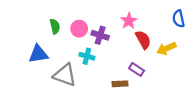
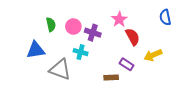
yellow arrow: (166, 48) -> (153, 55), moved

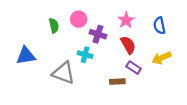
blue semicircle: (165, 17) -> (159, 26), moved
pink circle: (73, 27) -> (79, 19), moved
red semicircle: (133, 37) -> (128, 45), moved
blue triangle: (36, 50) -> (26, 56), moved

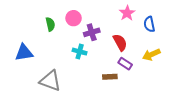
pink star: (126, 20) -> (127, 13), moved
purple cross: (98, 34) -> (92, 32), turned -35
gray triangle: (64, 73) -> (50, 81), moved

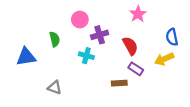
green semicircle: (50, 24) -> (55, 39), moved
blue semicircle: (149, 24) -> (172, 37), moved
gray triangle: (50, 81) -> (55, 87), size x0.6

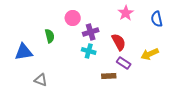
blue semicircle: (172, 37) -> (157, 19), moved
cyan cross: (86, 56) -> (89, 51), moved
gray triangle: (55, 87) -> (41, 80), moved

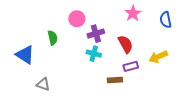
blue triangle: (24, 52) -> (25, 55), turned 42
purple rectangle: (124, 63) -> (131, 66), turned -48

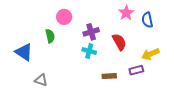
pink circle: (77, 19) -> (64, 17), moved
blue semicircle: (166, 20) -> (147, 20), moved
purple rectangle: (131, 66) -> (136, 70), moved

